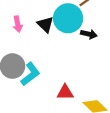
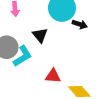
black triangle: (45, 24) -> (40, 35), moved

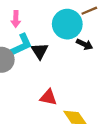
cyan L-shape: (22, 56) -> (22, 45), moved

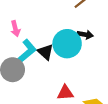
cyan circle: (67, 24) -> (67, 44), moved

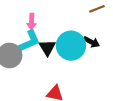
pink arrow: (15, 29) -> (32, 22), moved

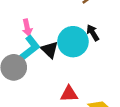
black arrow: (91, 42) -> (93, 33), turned -133

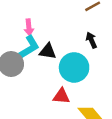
cyan circle: (73, 42) -> (74, 67), moved
black triangle: (50, 50) -> (48, 51), turned -42

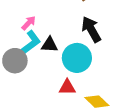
pink arrow: (29, 27) -> (29, 23), turned -126
black arrow: (91, 40) -> (91, 29), size x1.6

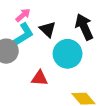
black triangle: (50, 45) -> (48, 29), moved, turned 36
red triangle: (67, 87) -> (40, 78), moved

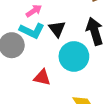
cyan L-shape: (24, 34) -> (32, 31), turned 50

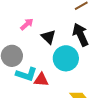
cyan L-shape: (32, 31) -> (26, 74), moved

